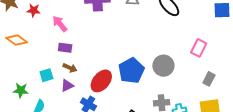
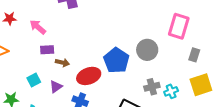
pink rectangle: (199, 48) -> (179, 26), size x1.4
brown arrow: (70, 68) -> (62, 62), moved
red ellipse: (101, 81) -> (89, 76), turned 40

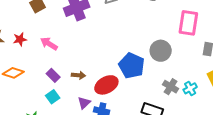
purple rectangle: (47, 50) -> (53, 75), moved, turned 56
purple triangle: (56, 87) -> (84, 103), moved
gray cross: (152, 87) -> (171, 87), turned -35

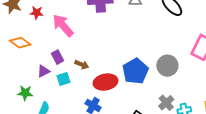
pink arrow: (49, 44) -> (63, 25), size x1.4
cyan square: (53, 97) -> (63, 79), moved
purple triangle: (84, 103) -> (43, 71), moved

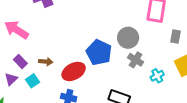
gray cross: (166, 103) -> (136, 60), moved

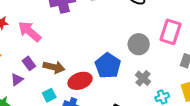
gray circle: (128, 38) -> (139, 44), moved
brown arrow: (46, 62) -> (54, 67), size x1.5
cyan square: (33, 81) -> (49, 95), moved

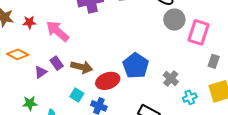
gray circle: (139, 44) -> (174, 20), moved
purple triangle: (17, 80) -> (41, 72), moved
cyan square: (49, 95) -> (77, 95), turned -32

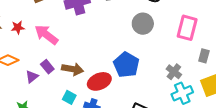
gray circle: (174, 20) -> (143, 24), moved
gray cross: (171, 79) -> (174, 72), moved
cyan cross: (190, 97) -> (182, 93), size x1.5

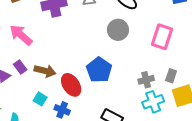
gray rectangle: (204, 56) -> (171, 76), moved
gray cross: (174, 72) -> (146, 80), turned 35
red ellipse: (99, 81) -> (71, 85), turned 75

